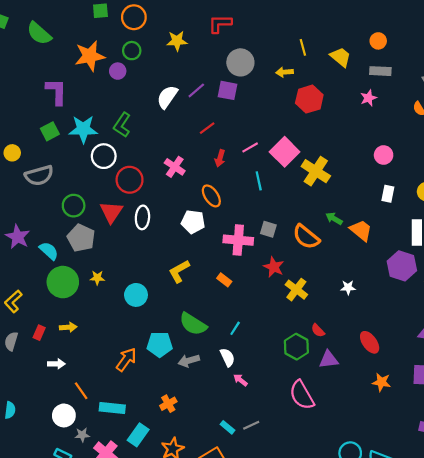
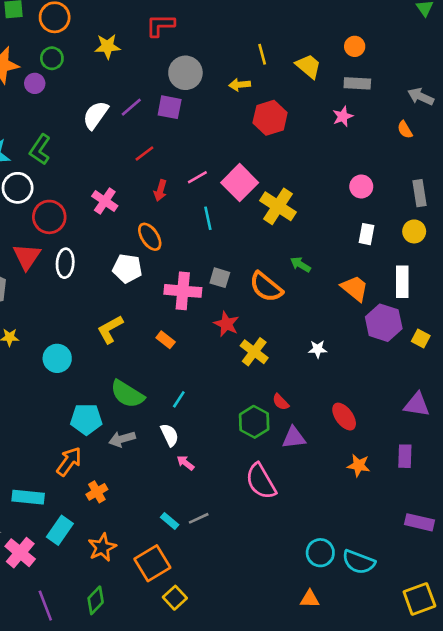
orange trapezoid: (361, 230) -> (355, 288), moved
orange arrow: (126, 360) -> (69, 461), moved

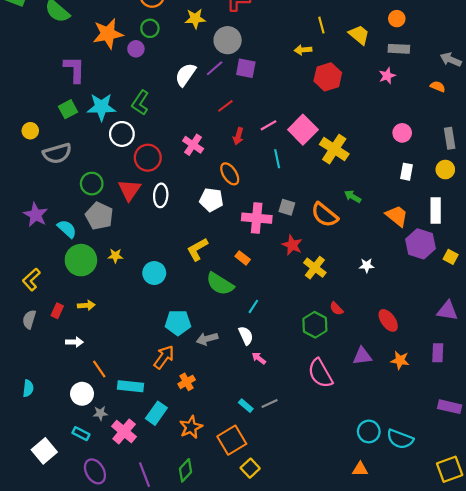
gray circle: (185, 73) -> (228, 40), moved
orange semicircle: (405, 130) -> (438, 87), turned 144
green semicircle: (127, 394) -> (220, 284), moved
purple triangle: (294, 438) -> (362, 356), moved

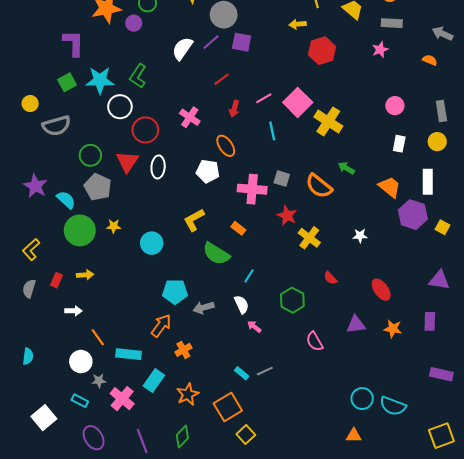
green hexagon: (315, 325) -> (292, 300), moved
pink semicircle: (320, 373) -> (315, 341), size x0.7

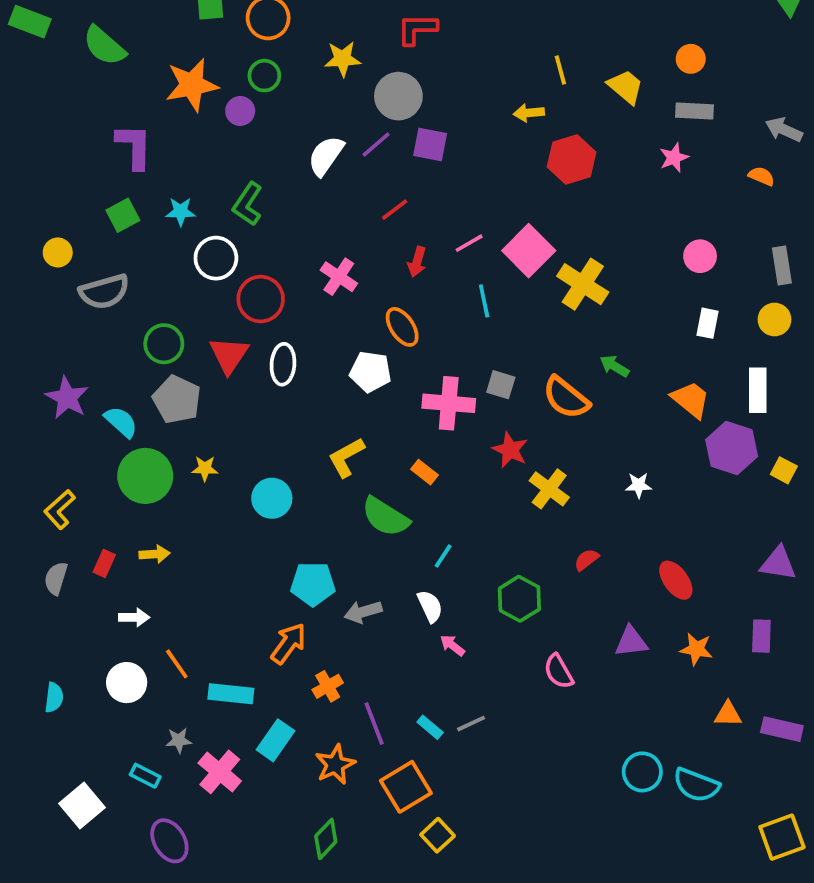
cyan star: (100, 80) -> (181, 212), size x0.6
red semicircle: (330, 278) -> (586, 560), turned 96
white circle: (81, 362) -> (127, 683), moved
orange triangle: (354, 436) -> (728, 714), moved
purple line: (142, 441) -> (374, 724), moved

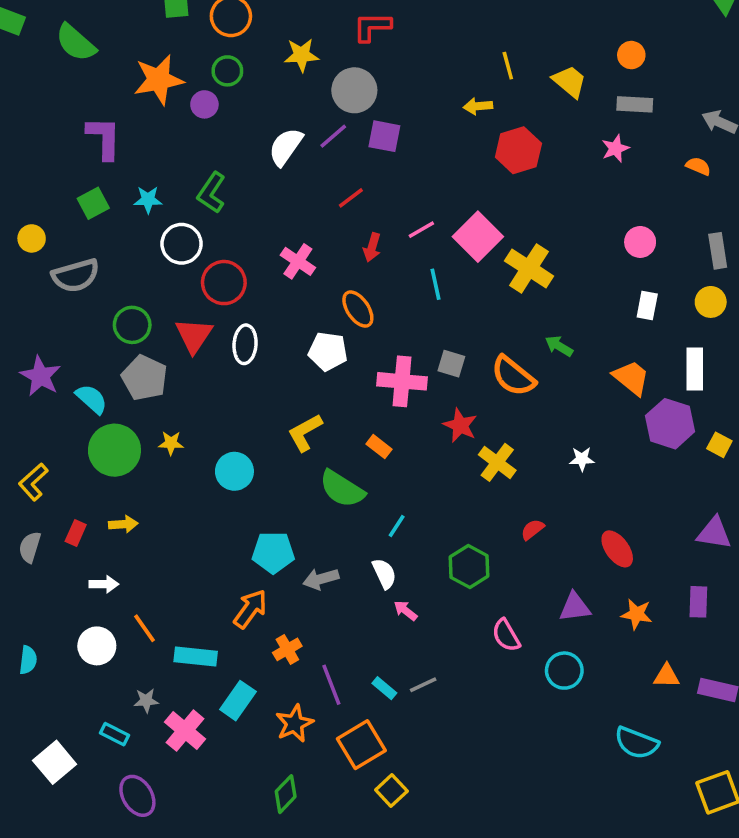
cyan circle: (642, 772) -> (564, 671), moved

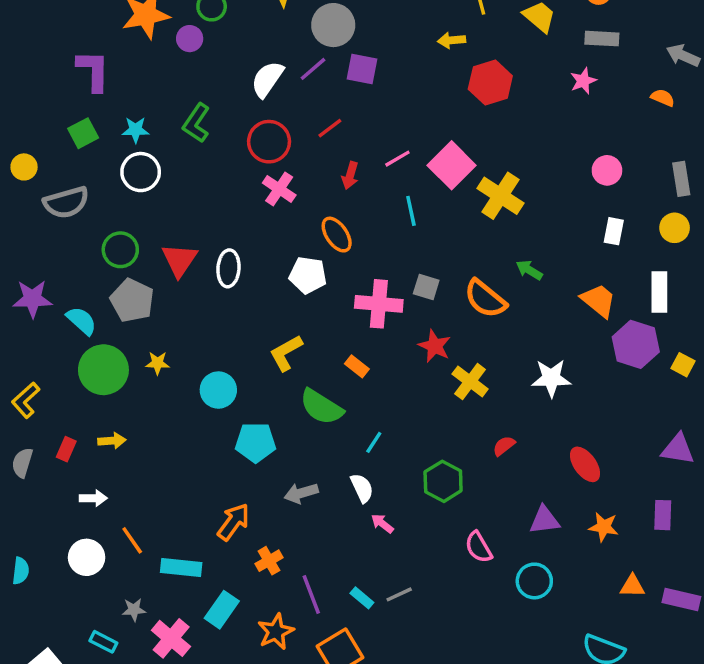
white circle: (182, 244) -> (141, 172), moved
red circle: (224, 283) -> (269, 142), moved
purple star: (40, 376) -> (32, 299), turned -30
white star: (582, 459) -> (551, 378), size x1.6
cyan pentagon: (273, 552) -> (256, 442), moved

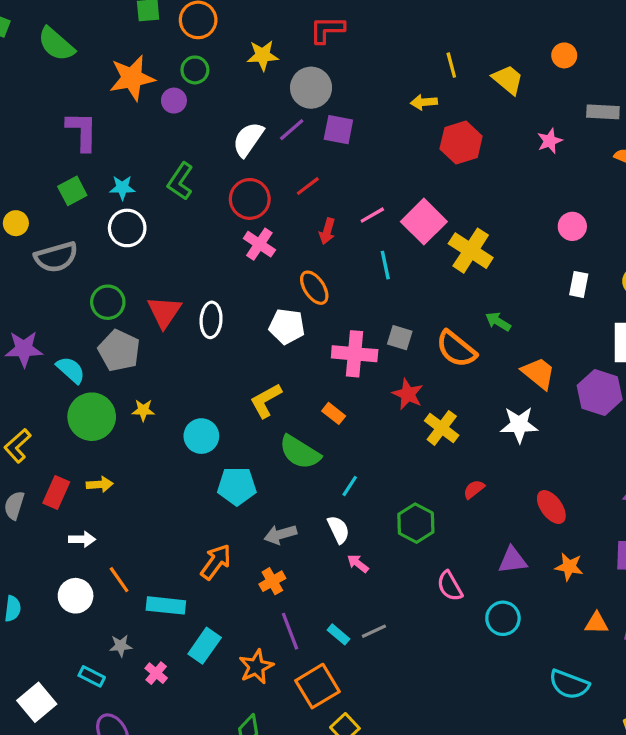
gray rectangle: (602, 39) -> (603, 112), moved
orange trapezoid: (599, 300) -> (538, 373), moved
red rectangle: (66, 449) -> (56, 492), size x1.4
orange cross: (269, 561) -> (272, 581), moved
pink cross: (171, 638) -> (156, 673), size x0.6

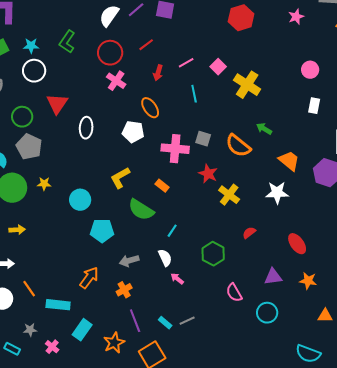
pink square: (424, 222) -> (218, 67), size x0.6
red triangle: (164, 312) -> (57, 104), moved

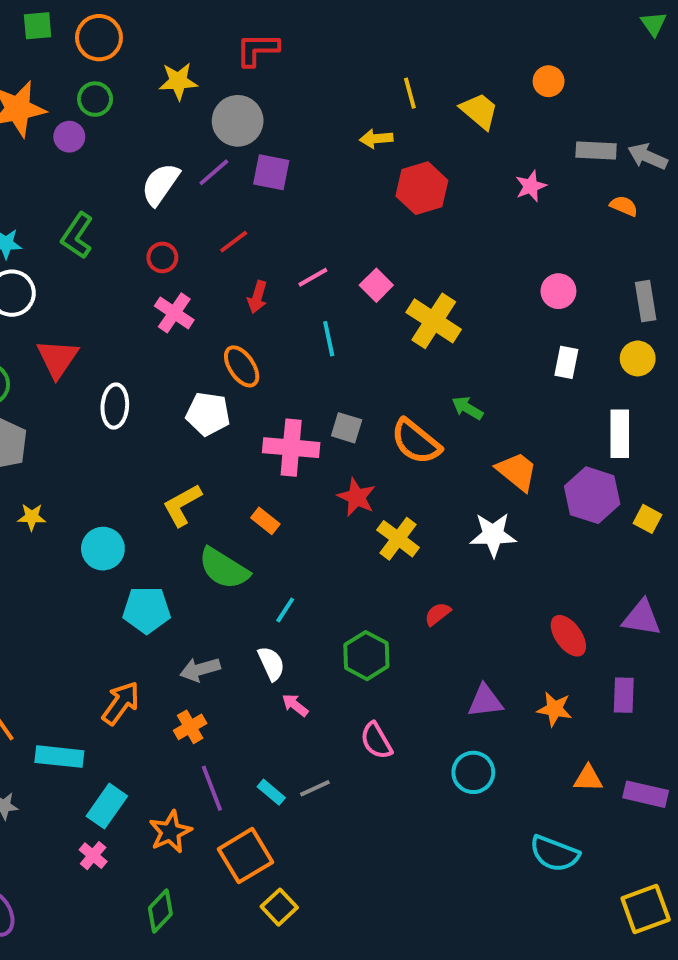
red circle: (110, 53) -> (162, 257), size x0.6
red ellipse: (297, 244) -> (568, 636), moved
pink semicircle: (234, 293) -> (376, 741), moved
pink cross: (52, 347) -> (93, 856), moved

